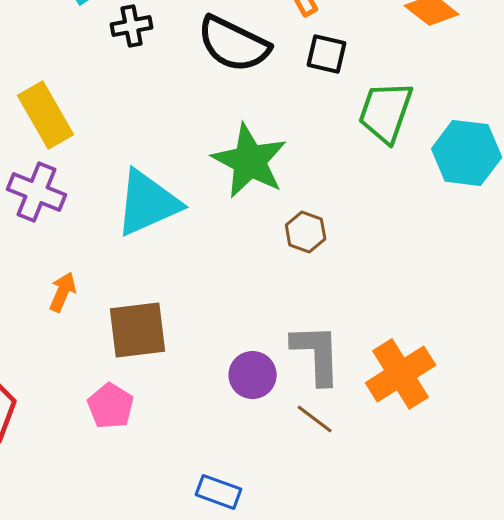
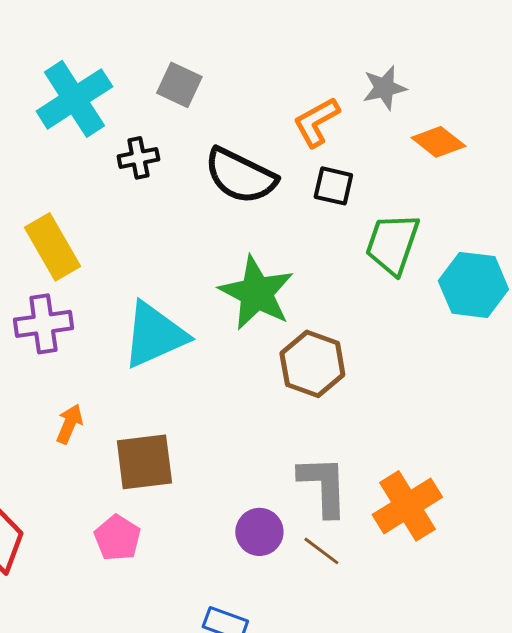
purple cross: (37, 192) -> (43, 324), turned -30
brown hexagon: (306, 232) -> (312, 364), size x1.6
purple circle: (253, 375) -> (259, 532), moved

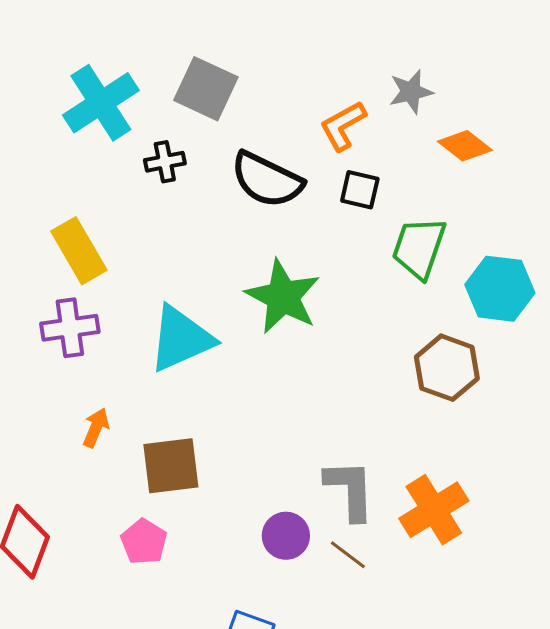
gray square: (179, 85) -> (206, 89), size x1.4
brown hexagon: (312, 364) -> (447, 368), moved

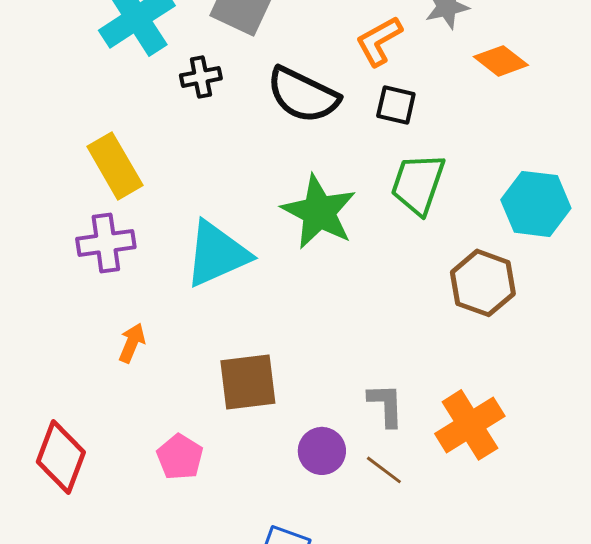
green trapezoid: (419, 248) -> (418, 184), moved
brown square: (171, 466) -> (248, 382), moved
gray L-shape: (350, 490) -> (386, 405), size x0.7

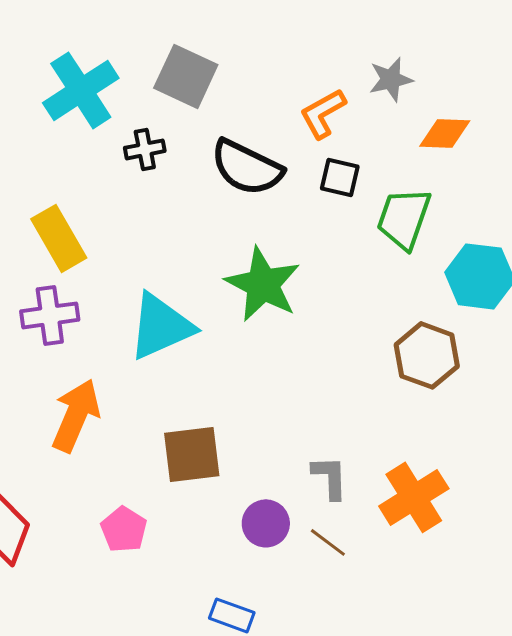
orange diamond: (501, 61) -> (445, 133), turned -36
green trapezoid: (418, 184) -> (404, 218), moved
orange arrow: (132, 343) -> (76, 415), size x1.8

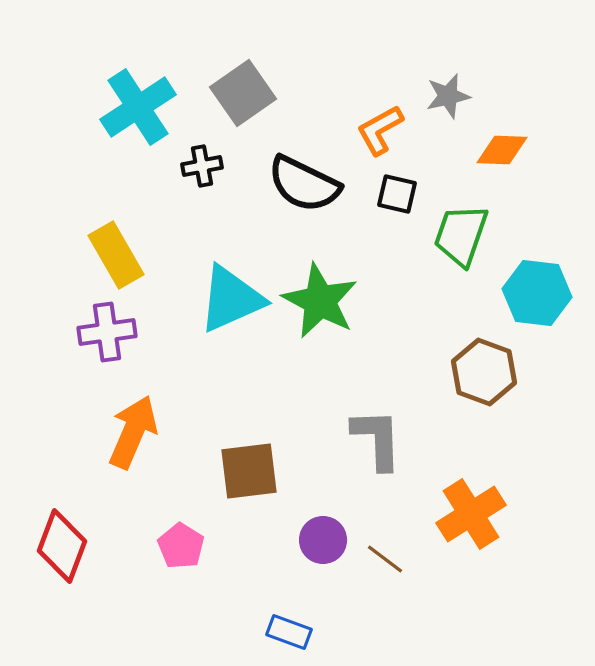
gray square: (186, 76) -> (243, 93), turned 30
cyan triangle: (161, 326) -> (231, 299), moved
gray L-shape: (330, 477) -> (377, 439), moved, size x1.4

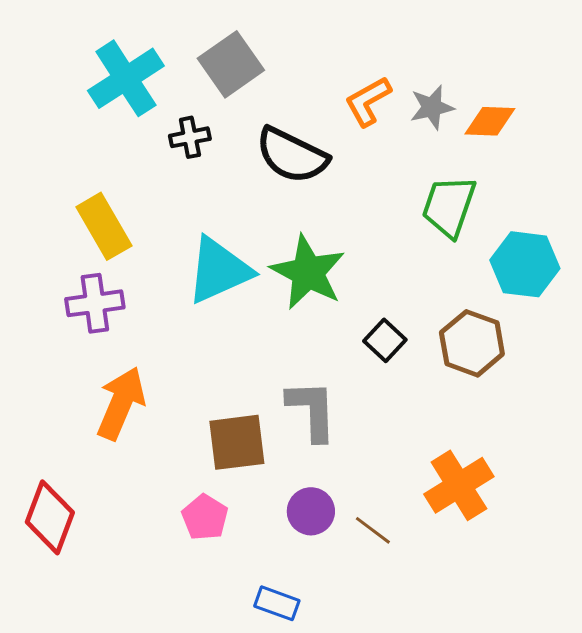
gray star: (448, 96) -> (432, 107), moved
black square: (397, 194) -> (385, 340), moved, turned 30
gray L-shape: (377, 439) -> (312, 410), moved
pink pentagon: (181, 546) -> (205, 517), moved

